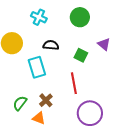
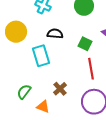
red line: (74, 83) -> (91, 69), moved
brown cross: (46, 100) -> (60, 89), moved

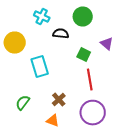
black semicircle: (55, 34) -> (61, 34), moved
orange triangle: (43, 107) -> (53, 120), moved

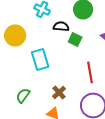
green square: (84, 54) -> (75, 39), moved

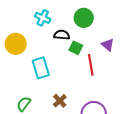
red line: (90, 72) -> (91, 65), moved

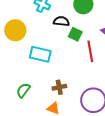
cyan rectangle: (41, 68) -> (40, 54), turned -60
brown cross: (60, 101) -> (59, 87), turned 32

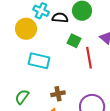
black semicircle: (61, 21) -> (60, 18), moved
yellow circle: (15, 30) -> (26, 29), moved

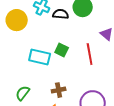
yellow circle: (26, 29) -> (17, 20), moved
green square: (74, 41) -> (62, 50), moved

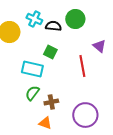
green square: (62, 50) -> (50, 52), moved
green semicircle: (23, 93) -> (32, 93), moved

